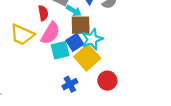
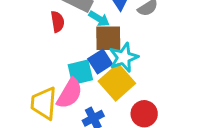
pink semicircle: (50, 33) -> (70, 93), moved
yellow trapezoid: (22, 35) -> (44, 103), moved, turned 70

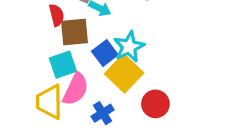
brown square: (108, 38) -> (74, 32), moved
cyan square: (80, 72) -> (63, 65), moved

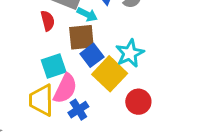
brown square: (74, 32) -> (81, 37), moved
cyan star: (129, 47) -> (130, 53), moved
blue cross: (103, 113) -> (78, 110), moved

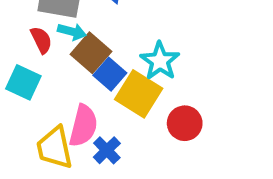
cyan arrow: (87, 14) -> (72, 32), moved
brown square: (81, 37) -> (91, 53), turned -32
cyan square: (54, 66) -> (23, 82), moved, turned -35

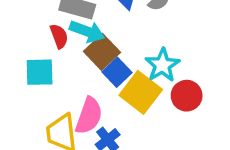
cyan arrow: (72, 32) -> (87, 31), size x1.4
cyan square: (23, 82) -> (40, 72), turned -32
red circle: (185, 123) -> (187, 96), moved

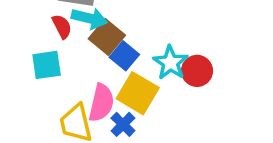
cyan star: (162, 65) -> (170, 63), moved
yellow square: (141, 92) -> (138, 93), moved

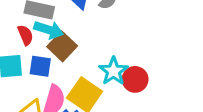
blue square: (124, 56) -> (40, 66), moved, turned -35

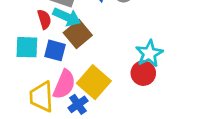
cyan star: (114, 71) -> (149, 54), moved

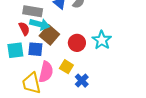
red circle: (143, 73) -> (77, 43), moved
yellow square: (94, 82) -> (66, 67), size x0.6
blue cross: (78, 104) -> (82, 81), moved

